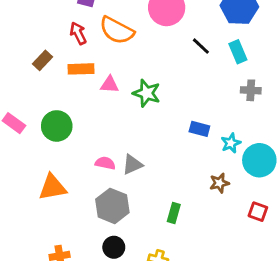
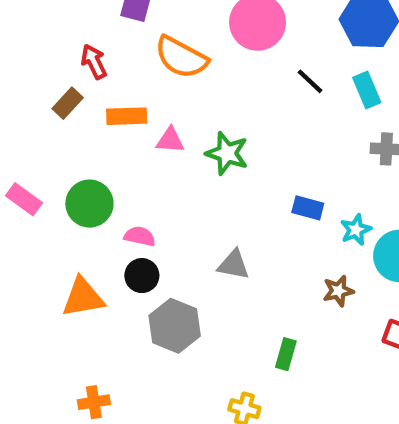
red arrow: (78, 33) -> (94, 62), moved
pink semicircle: (105, 163) -> (140, 236), moved
gray triangle: (132, 165) -> (234, 265), moved, turned 35
green rectangle: (174, 213) -> (286, 354), moved
black circle: (114, 247) -> (142, 276), moved

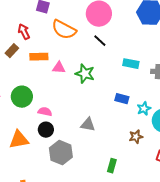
black line: (310, 81) -> (100, 41), moved
cyan rectangle: (367, 90) -> (131, 64), moved, turned -56

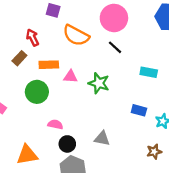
green circle: (22, 97) -> (37, 92), moved
black circle: (46, 130) -> (67, 144), moved

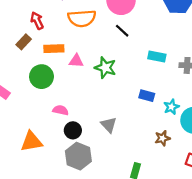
orange semicircle: (76, 35) -> (82, 18), turned -32
gray triangle: (102, 139) -> (109, 125), turned 35

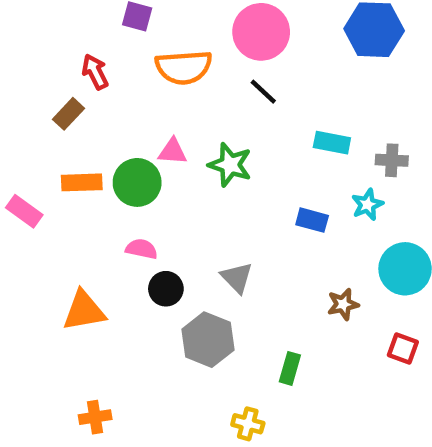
orange rectangle: (54, 49) -> (82, 182), moved
green circle: (41, 77) -> (137, 182), moved
cyan star: (171, 107) -> (367, 205), moved
gray hexagon: (78, 156) -> (208, 340), moved

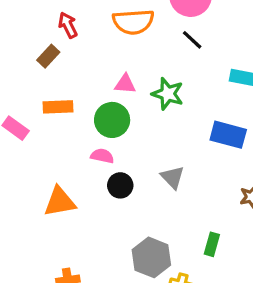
green circle: (137, 182) -> (112, 120), moved
blue rectangle: (312, 220) -> (228, 135), size x1.5
gray hexagon: (208, 340) -> (151, 257), moved

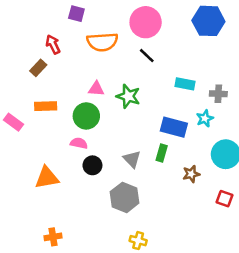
green rectangle: (212, 244) -> (162, 153), moved
gray hexagon: (151, 257) -> (125, 197), moved

